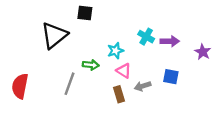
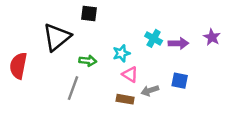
purple star: (203, 52) -> (212, 37), moved
green arrow: (91, 65) -> (88, 61), moved
red semicircle: (20, 86) -> (18, 66), moved
brown rectangle: (119, 94) -> (125, 99), turned -63

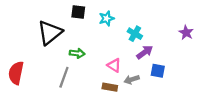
purple arrow: (178, 43) -> (145, 52), moved, turned -35
cyan star: (121, 53) -> (106, 18), moved
red semicircle: (18, 66) -> (16, 73), moved

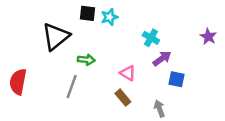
cyan star: (106, 18) -> (109, 17), moved
gray arrow: (132, 79) -> (159, 109), moved, turned 88
brown rectangle: (110, 87) -> (123, 98), turned 40

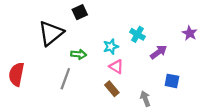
black square: (87, 13) -> (80, 12), turned -32
cyan star: (109, 17) -> (111, 47), moved
purple arrow: (162, 59) -> (159, 52), moved
blue square: (177, 79) -> (172, 81), moved

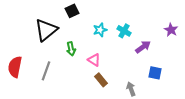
cyan star: (111, 47) -> (100, 30), moved
green arrow: (79, 54) -> (71, 49), turned 72
pink triangle: (116, 67) -> (94, 60), moved
gray line: (65, 79) -> (46, 71), moved

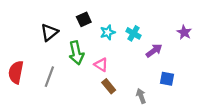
black square: (72, 11) -> (84, 19), moved
black triangle: (46, 30) -> (49, 32), size x0.7
green arrow: (71, 49) -> (76, 53), size x1.5

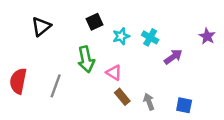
black triangle: (49, 32) -> (41, 27), moved
blue square: (167, 79) -> (184, 105), moved
gray arrow: (141, 96) -> (149, 102), moved

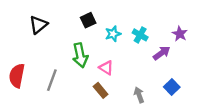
purple star: (207, 36) -> (180, 34), moved
brown rectangle: (122, 97) -> (101, 90), moved
blue square: (184, 105) -> (172, 87), moved, turned 35

